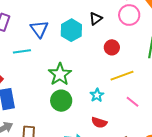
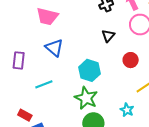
blue triangle: (39, 29) -> (54, 48), moved
cyan hexagon: (71, 30) -> (90, 70), moved

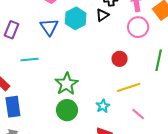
black triangle: (108, 36) -> (102, 15), moved
cyan hexagon: (90, 70) -> (76, 18), moved

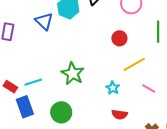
cyan line: (30, 59) -> (33, 82), moved
green circle: (67, 110) -> (61, 112), moved

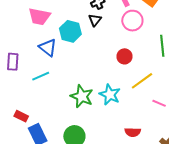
cyan line: (33, 82) -> (41, 76), moved
cyan star: (113, 88) -> (110, 95), moved, size x1.5

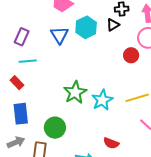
red circle: (124, 56) -> (131, 55), moved
cyan line: (41, 76) -> (28, 61), moved
red rectangle: (21, 116) -> (17, 83), moved

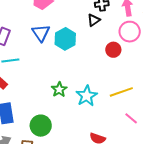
cyan hexagon: (86, 27) -> (65, 39), moved
green star: (75, 92) -> (59, 89), size x0.7

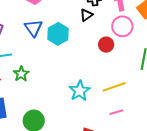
green star: (59, 89) -> (21, 74), moved
pink line: (131, 118) -> (116, 112), moved, turned -56

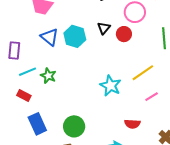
black triangle: (86, 15) -> (104, 28), moved
green star: (21, 74) -> (48, 76), moved

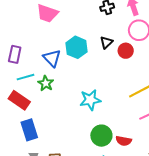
blue triangle: (50, 37) -> (52, 58), moved
cyan star: (110, 86) -> (90, 100), moved, turned 30
red rectangle: (24, 96) -> (19, 100), size x1.5
green circle: (74, 126) -> (101, 136), moved

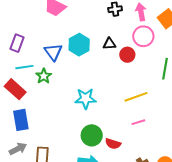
black triangle: (106, 42) -> (109, 44), turned 32

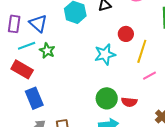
blue triangle: (53, 52) -> (38, 23), moved
red circle: (127, 55) -> (126, 34), moved
yellow line: (136, 97) -> (142, 51), turned -40
cyan star: (86, 99) -> (105, 54), moved

